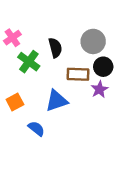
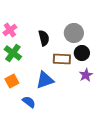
green cross: (29, 62) -> (13, 53), moved
purple star: (99, 89) -> (86, 75), moved

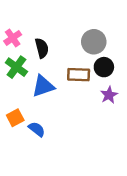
black semicircle: (44, 38) -> (42, 48), moved
blue triangle: (45, 80) -> (43, 86), moved
orange square: (12, 81) -> (15, 118), moved

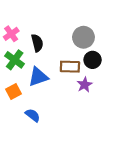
purple star: (109, 95) -> (85, 85), moved
orange square: (15, 118) -> (13, 91), moved

